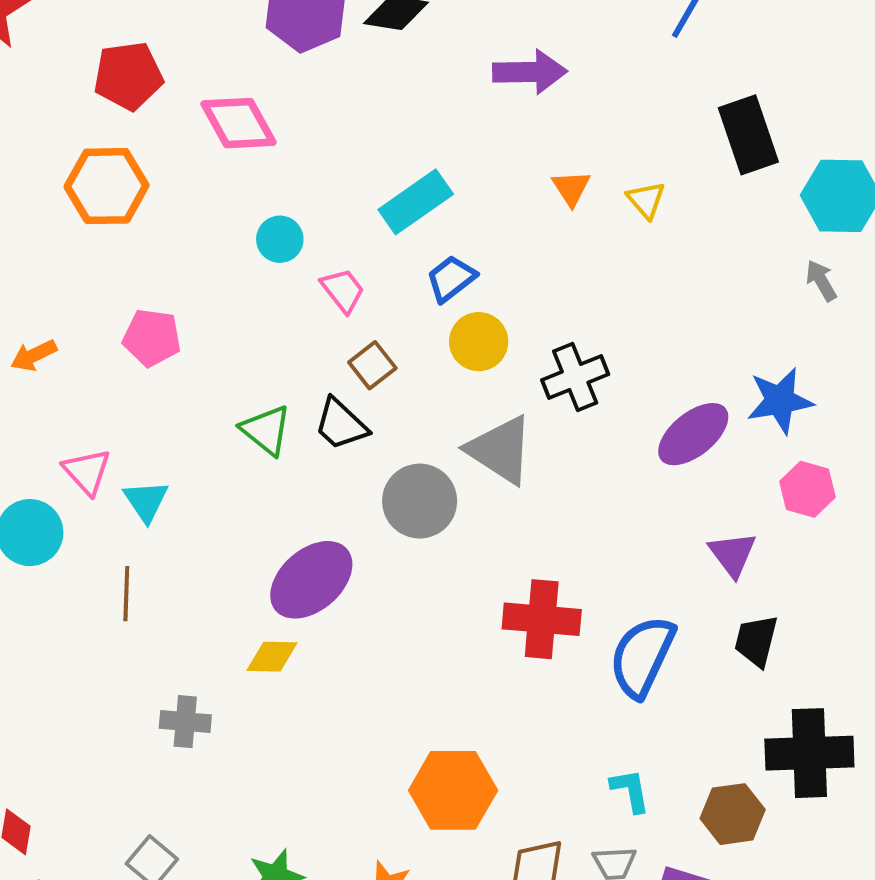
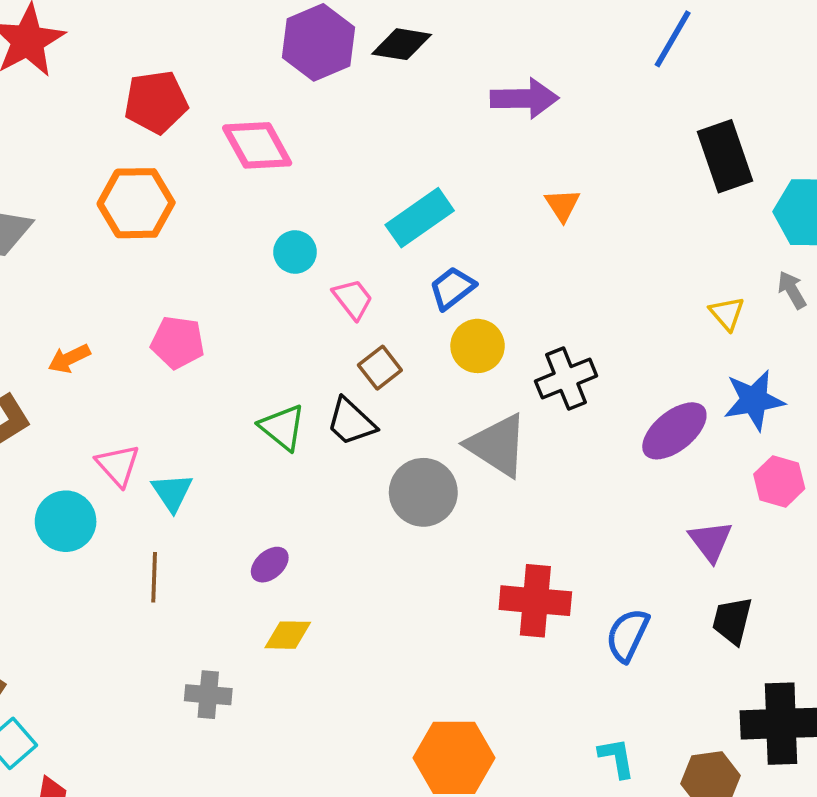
yellow triangle: (646, 200) -> (727, 313), moved
purple ellipse: (311, 580) -> (270, 565), moved, size x0.5
blue semicircle: (642, 657) -> (627, 635), size x0.7

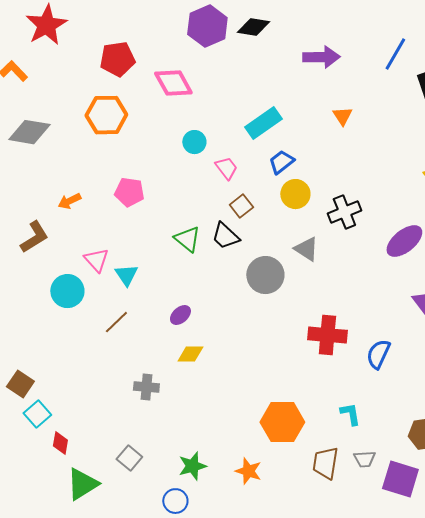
blue line: (673, 39) -> (395, 54), moved
gray triangle: (497, 445) -> (306, 249), size x0.7
brown line: (154, 577) -> (116, 322), turned 44
cyan L-shape: (617, 758) -> (350, 414), moved

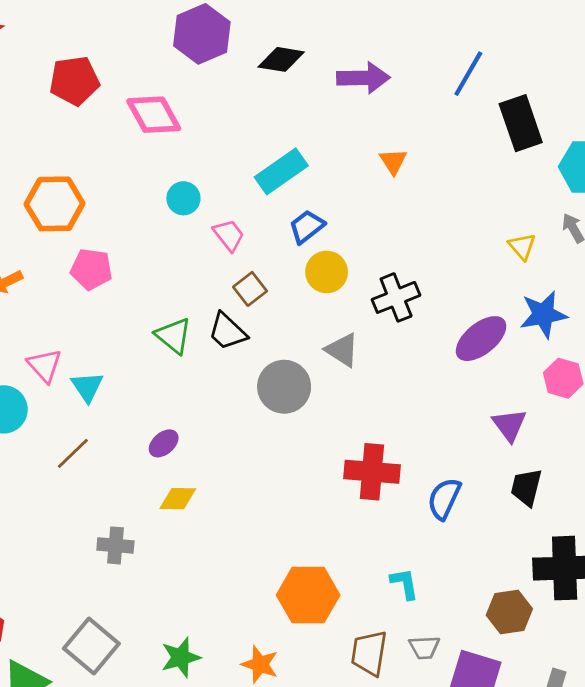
black diamond: (253, 27) -> (281, 59), moved
orange hexagon: (106, 115) -> (55, 204), moved
gray square: (129, 458) -> (91, 646), size x1.5

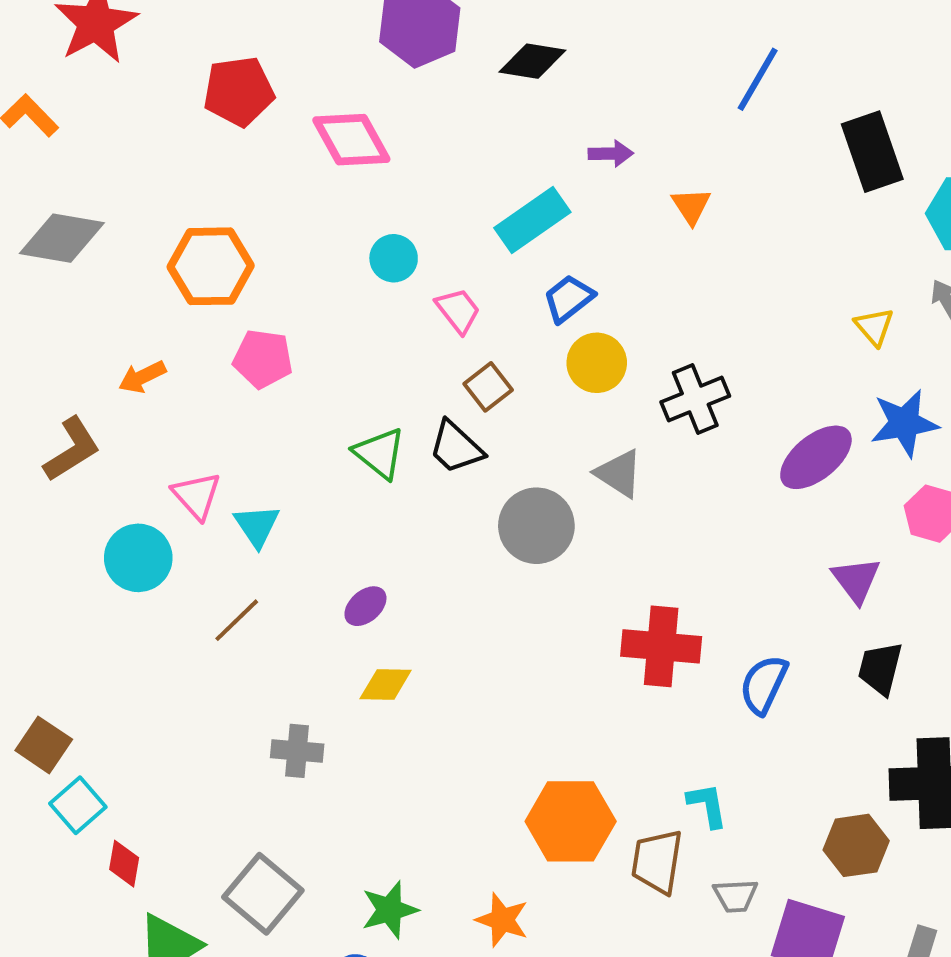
blue line: (468, 74) -> (758, 79), moved
purple arrow: (363, 78) -> (611, 154), moved, size x0.6
brown trapezoid: (369, 653) -> (657, 862), moved

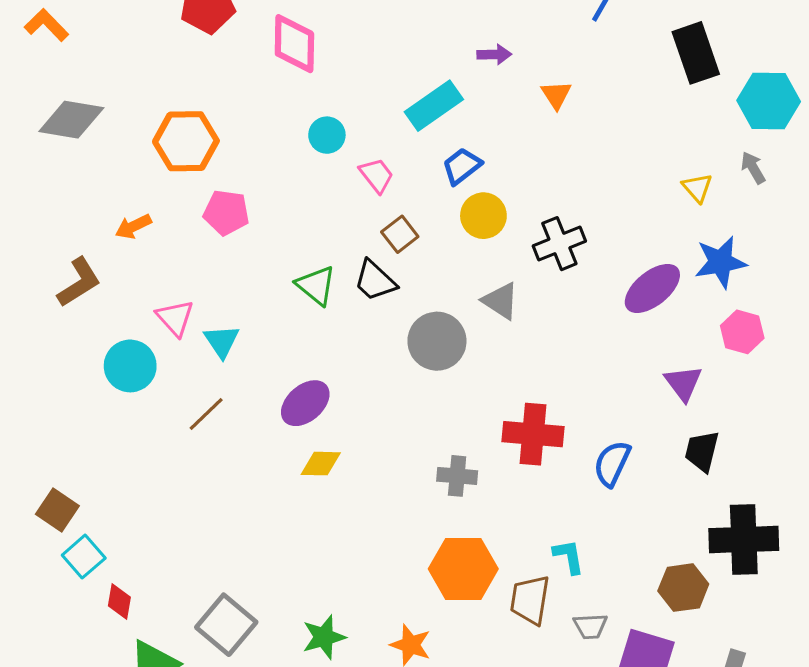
pink diamond: (351, 140) -> (294, 44), turned 30
purple ellipse: (365, 606) -> (305, 403), size x1.5
gray cross: (297, 751) -> (457, 476), moved

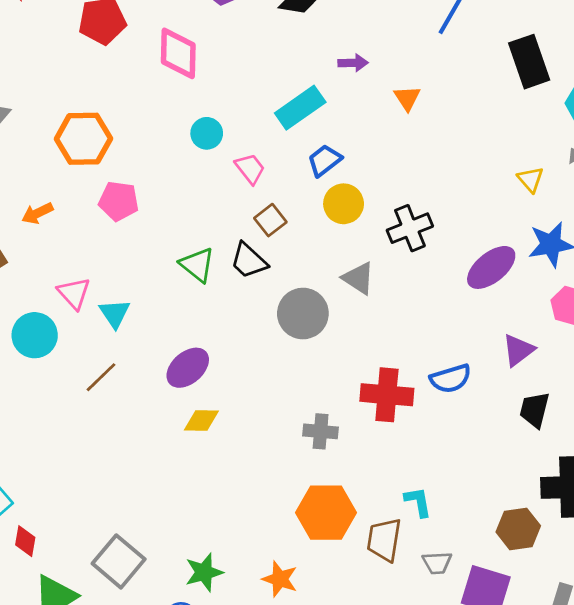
purple triangle: (683, 383) -> (518, 350), turned 30
blue semicircle: (612, 464) -> (451, 379), moved, turned -132

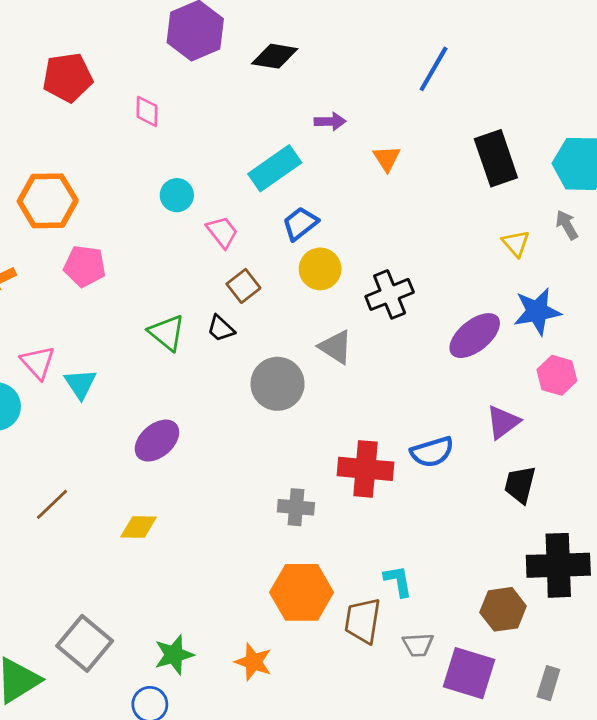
pink diamond: (178, 53) -> (147, 111), size x0.6
black rectangle: (529, 62) -> (496, 158), moved
black trapezoid: (249, 261) -> (221, 328), size x0.7
brown line: (101, 377) -> (52, 504), moved
yellow diamond: (201, 421) -> (139, 527), moved

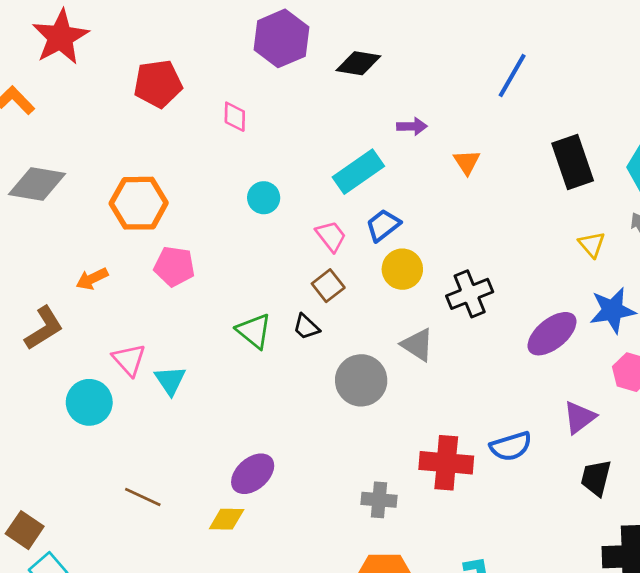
pink trapezoid: (222, 232) -> (331, 236), moved
purple ellipse: (157, 441) -> (253, 474), moved
brown line: (52, 504) -> (143, 497), turned 69

